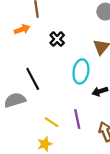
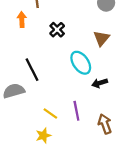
orange arrow: (22, 29) -> (22, 19), turned -72
cyan ellipse: (81, 71) -> (81, 63), turned -45

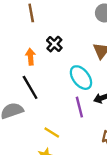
orange arrow: (22, 19) -> (31, 57), moved
purple line: (76, 111) -> (79, 107), moved

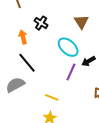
purple line: (79, 107) -> (71, 72), turned 48

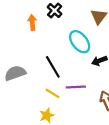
black line: (27, 63) -> (53, 67), moved
purple line: (71, 72) -> (76, 87), moved, turned 54

